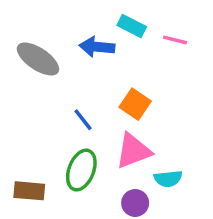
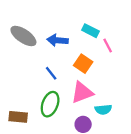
cyan rectangle: (132, 26) -> (91, 31), moved
pink line: (175, 40) -> (108, 46), moved, turned 48
blue arrow: (97, 47) -> (58, 40), moved

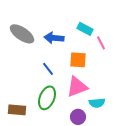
orange square: (83, 64) -> (78, 60), turned -30

